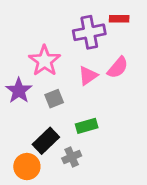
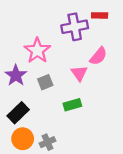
pink triangle: (88, 76) -> (79, 73), moved, turned -30
black rectangle: (46, 141) -> (18, 113), moved
gray cross: (72, 157) -> (48, 142), moved

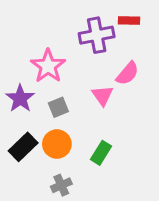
green rectangle: (72, 105) -> (101, 153), moved, turned -42
orange circle: (23, 139) -> (57, 144), moved

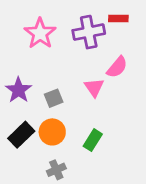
pink star: (48, 66) -> (40, 33), moved

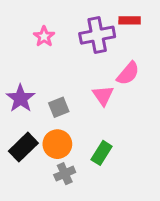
pink star: (40, 33) -> (44, 37), size x0.6
gray cross: (56, 170) -> (65, 174), moved

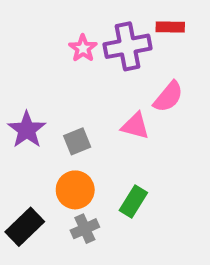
pink star: (44, 37) -> (83, 48), moved
pink triangle: (103, 95) -> (135, 126), turned -40
black rectangle: (23, 147) -> (25, 227), moved

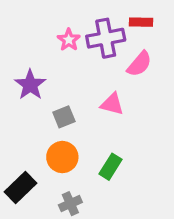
pink semicircle: (168, 97) -> (139, 64), moved
purple star: (27, 130) -> (30, 85), moved
gray cross: (85, 229) -> (70, 204), moved

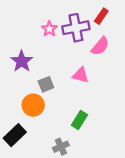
red rectangle: (141, 22) -> (101, 16), turned -56
orange circle: (62, 157) -> (33, 105), moved
gray cross: (70, 204) -> (61, 147), moved

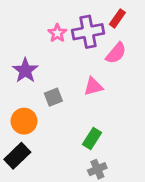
pink triangle: (81, 75) -> (93, 86), turned -30
orange circle: (33, 105) -> (24, 121), moved
gray cross: (61, 147) -> (97, 169), moved

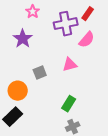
pink star: (57, 33) -> (33, 12), moved
purple star: (25, 70) -> (23, 39), moved

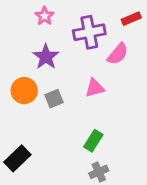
red rectangle: (88, 14) -> (131, 19), moved, turned 32
purple star: (23, 39) -> (46, 57), moved
orange circle: (18, 91) -> (24, 91), moved

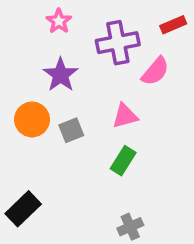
green rectangle: (93, 141) -> (123, 161), moved

